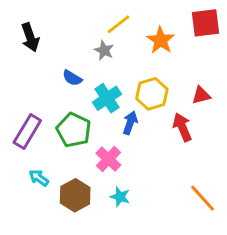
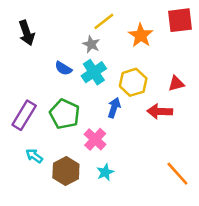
cyan cross: (107, 98) -> (94, 72), moved
red arrow: (182, 127) -> (160, 111), turned -65
cyan star: (120, 197) -> (105, 172), turned 30

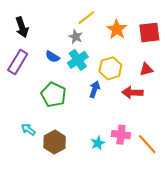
red square: (180, 20) -> (149, 32), moved
purple rectangle: (24, 115) -> (18, 62), moved
pink cross: (95, 139) -> (121, 135), moved, turned -36
cyan star: (105, 172) -> (98, 143), moved

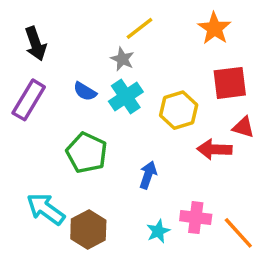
orange star: (117, 29) -> (214, 28), moved
red square: (149, 32) -> (230, 83), moved
red triangle: (146, 69) -> (243, 127), moved, turned 32
blue arrow: (95, 89) -> (148, 175), moved
cyan arrow: (28, 129) -> (46, 209), size x1.6

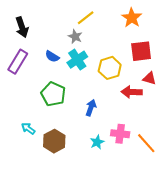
cyan arrow: (46, 209) -> (28, 129), size x0.6

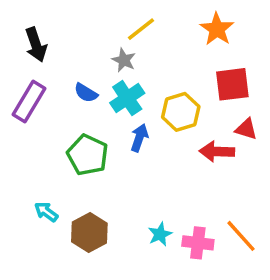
blue arrow: (91, 108) -> (139, 138), moved
pink cross: (120, 134) -> (198, 243), moved

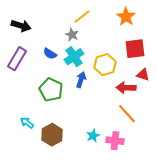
black arrow: (36, 45) -> (21, 26), turned -54
orange line: (241, 236) -> (127, 114), moved

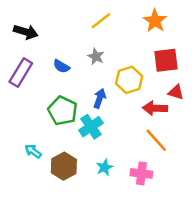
gray star: (72, 35) -> (96, 56), moved
cyan cross: (74, 57) -> (91, 127), moved
cyan star: (93, 136) -> (105, 167), moved

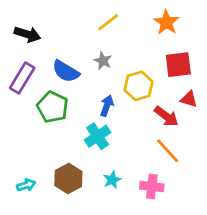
blue semicircle: (61, 66) -> (66, 71), size x1.5
red arrow: (155, 108) -> (166, 116), turned -145
green pentagon: (63, 111) -> (53, 107), moved
cyan arrow: (33, 151) -> (26, 185), moved, turned 126

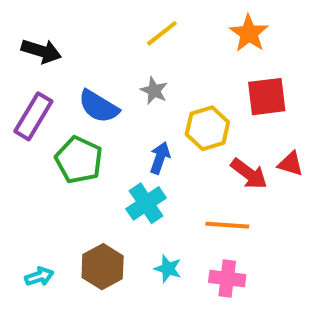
red triangle: (189, 99) -> (290, 164), moved
orange line: (168, 151) -> (227, 225), moved, turned -44
cyan star: (112, 180) -> (168, 269), turned -30

